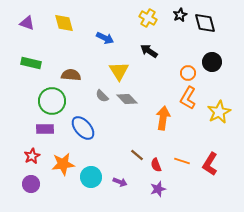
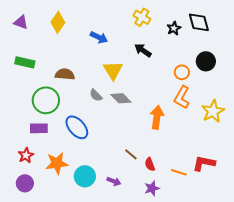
black star: (180, 15) -> (174, 28), moved
yellow diamond: (64, 23) -> (58, 22), turned 50
orange line: (182, 161) -> (179, 172), moved
red L-shape: (210, 164) -> (204, 163), turned 70

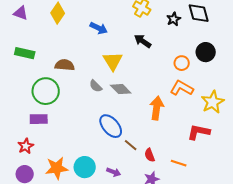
orange L-shape: (182, 97) -> (182, 88), turned 90
blue ellipse: (77, 127) -> (111, 126), moved
orange star: (57, 163) -> (57, 168), moved
red L-shape: (204, 163) -> (199, 132), moved

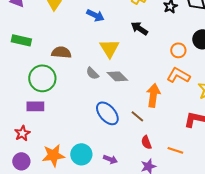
brown line: (131, 145) -> (137, 116), moved

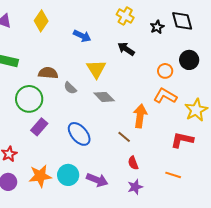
gray semicircle: (92, 73) -> (70, 88), moved
purple rectangle: (35, 106) -> (39, 127), moved, turned -48
blue ellipse: (107, 113) -> (79, 134), moved
orange line: (175, 150) -> (173, 175), moved
purple arrow: (110, 159) -> (97, 180), size x1.5

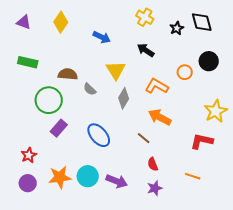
orange L-shape: (165, 96) -> (157, 86), moved
gray diamond: (104, 97) -> (124, 98), turned 75
orange arrow: (140, 116) -> (160, 117), turned -70

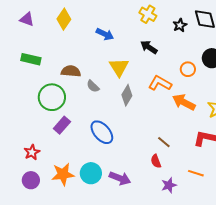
orange arrow: (160, 117) -> (184, 102), moved
brown line: (144, 138) -> (164, 142), moved
purple star: (155, 188) -> (169, 185), moved

